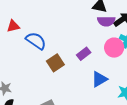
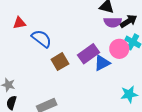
purple rectangle: (84, 54) -> (89, 54), size x1.5
blue triangle: (99, 79) -> (102, 63), moved

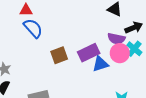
purple semicircle: (113, 22) -> (116, 39), moved
blue semicircle: (41, 39) -> (33, 28), moved

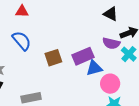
blue semicircle: (33, 28) -> (22, 41), moved
pink circle: (120, 53) -> (110, 84), moved

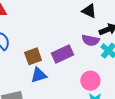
blue triangle: (94, 68) -> (39, 75), moved

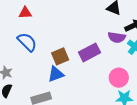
blue triangle: (39, 75) -> (56, 74), moved

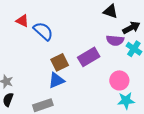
red triangle: (25, 13) -> (22, 21), turned 32
blue semicircle: (27, 42) -> (43, 31), moved

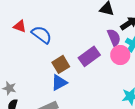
purple semicircle: (115, 40) -> (114, 37), turned -114
pink circle: (119, 80) -> (120, 55), moved

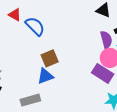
purple rectangle: (89, 56) -> (103, 73), moved, turned 60

